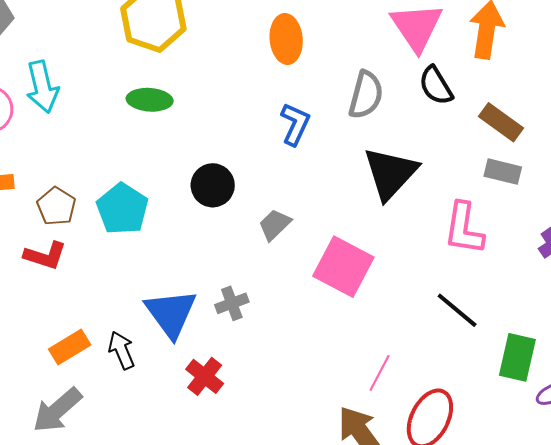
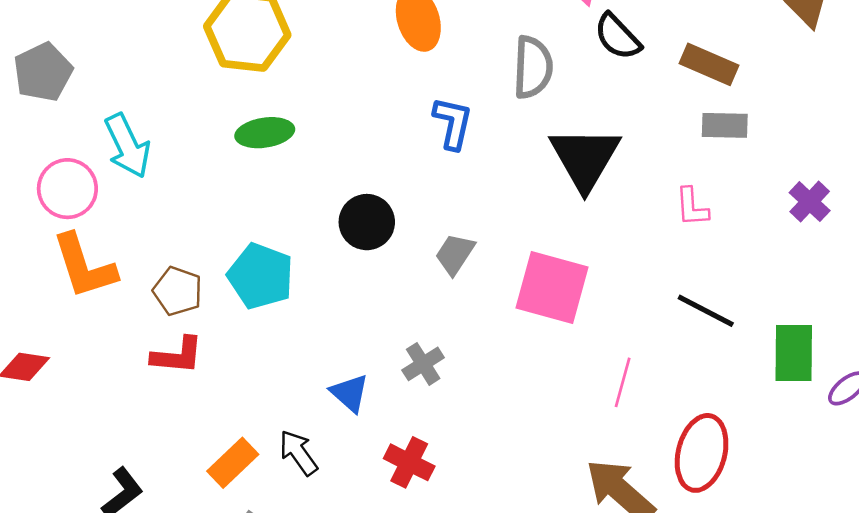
pink L-shape: (464, 229) -> (692, 207), size x0.6
blue triangle: (171, 313) -> (350, 393), size x0.6
pink line: (380, 373) -> (623, 382), moved

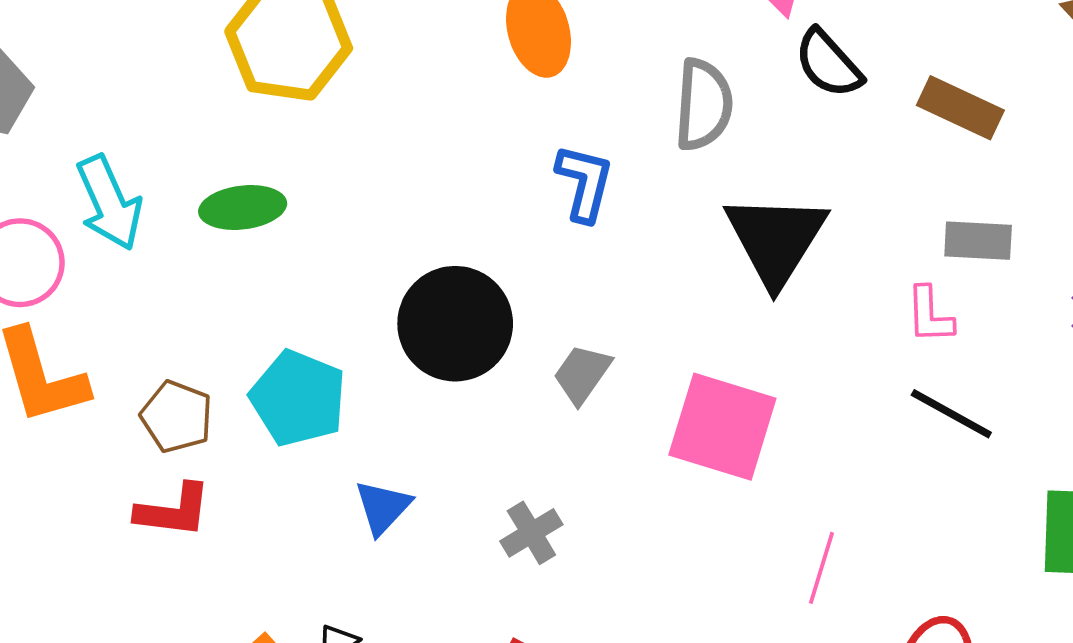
gray rectangle: (725, 125) -> (978, 241), moved
green ellipse: (265, 133) -> (243, 207), moved
black circle: (367, 222) -> (455, 324), size x1.4
black line: (706, 311) -> (951, 414), moved
blue triangle: (350, 393) -> (383, 507), moved, turned 30

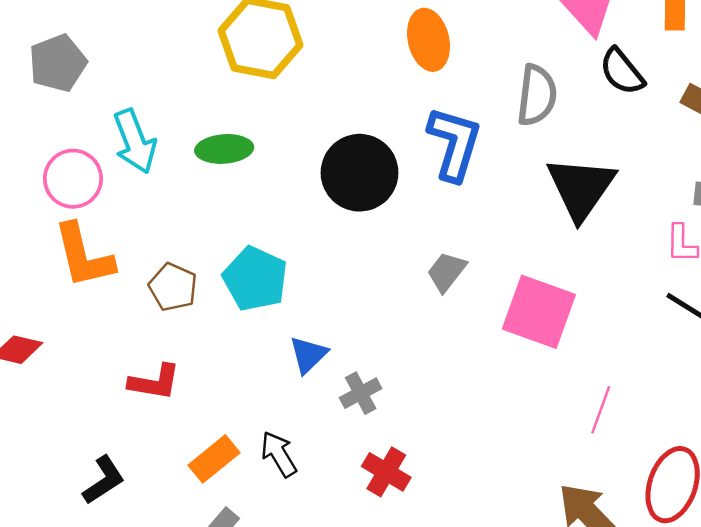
blue L-shape: (584, 183) -> (454, 144), size x1.4
black circle: (455, 324) -> (360, 173), moved
red L-shape: (173, 511) -> (155, 382), moved
gray cross: (531, 533) -> (361, 393), moved

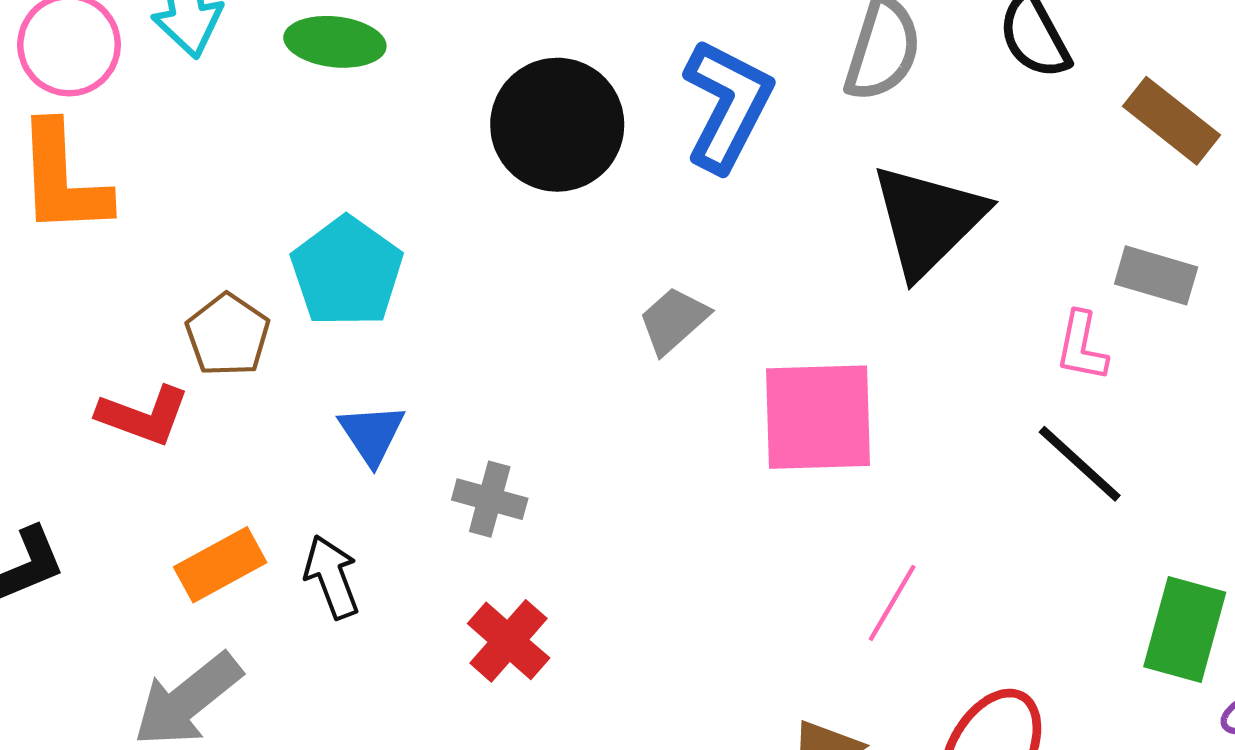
brown pentagon: (173, 287) -> (228, 335), moved
pink square: (539, 312) -> (818, 417), turned -32
blue triangle: (308, 355) -> (372, 434), moved, turned -30
gray cross: (361, 393) -> (490, 499), turned 33

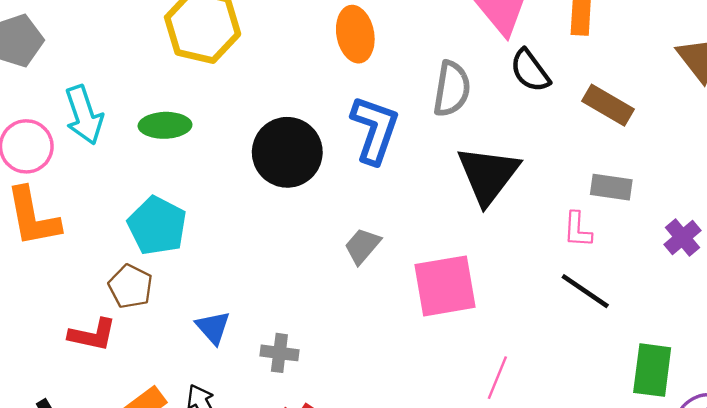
cyan pentagon: (347, 272) -> (157, 226), moved

